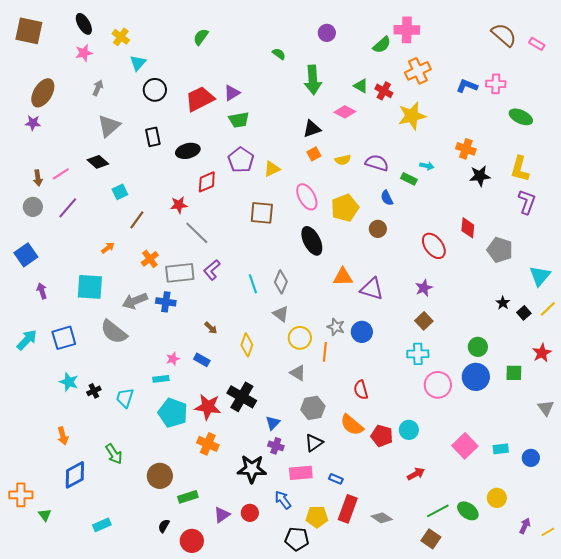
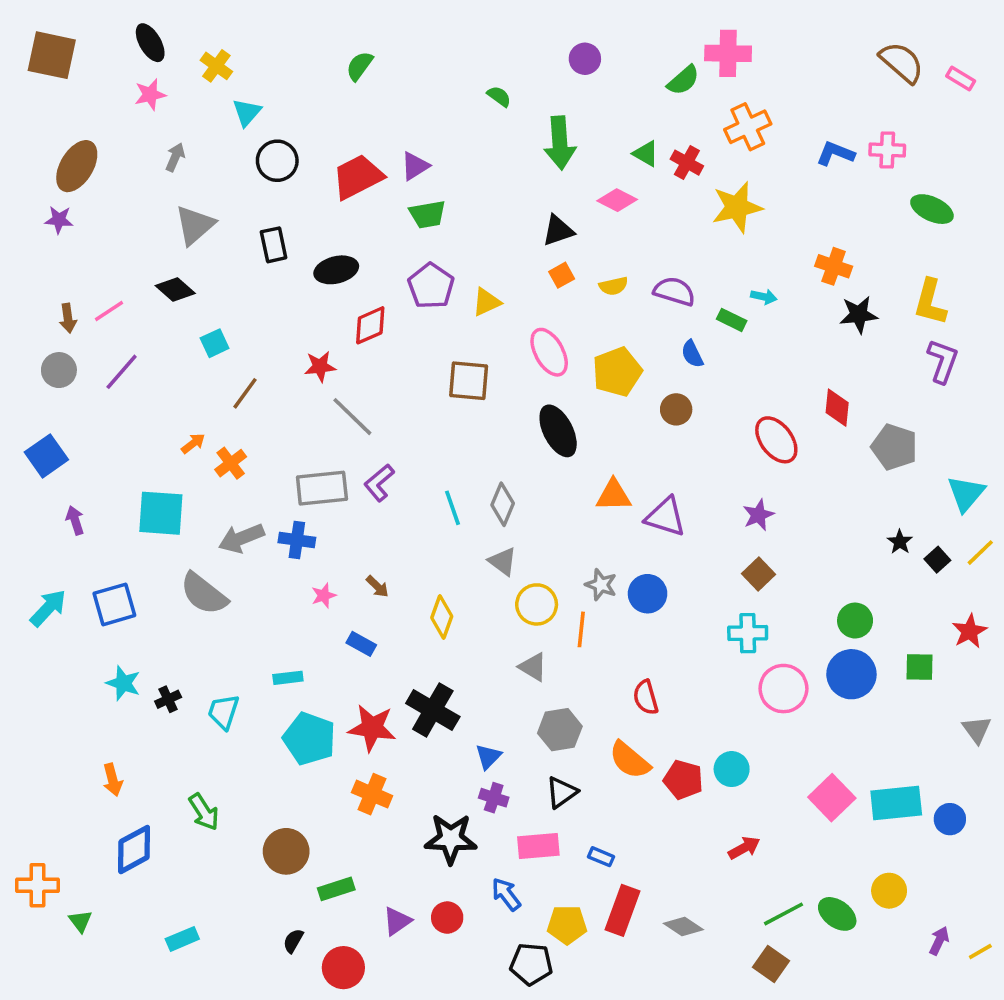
orange cross: (150, 259) -> (231, 463), moved
pink star: (173, 359) -> (324, 595), moved
cyan rectangle: (501, 449) -> (896, 803), size x1.8

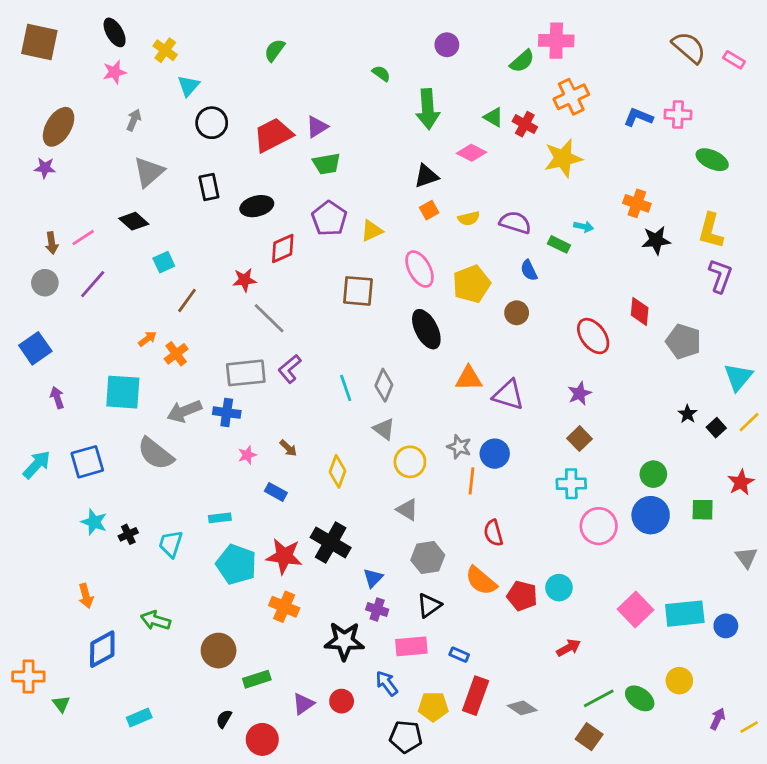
orange line: (581, 629) -> (471, 481), moved
green arrow: (204, 812) -> (156, 620), turned 140

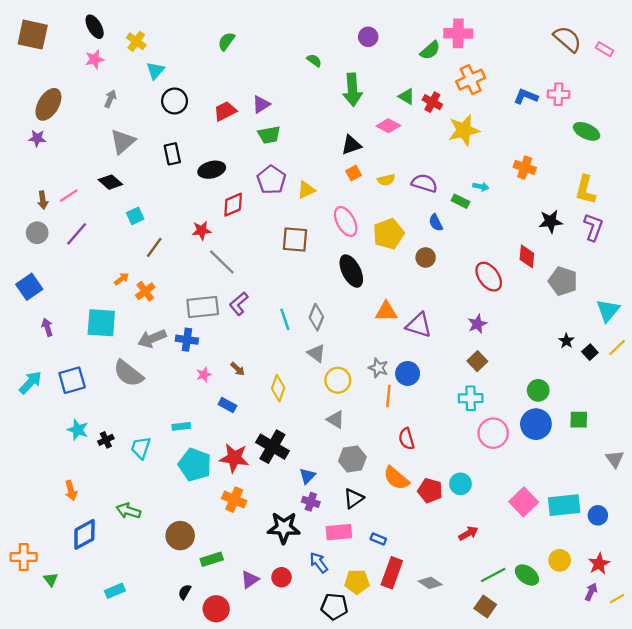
red trapezoid: (273, 135) -> (225, 111), size x0.7
black star: (656, 240) -> (551, 221), moved
red star: (741, 482) -> (599, 564), moved

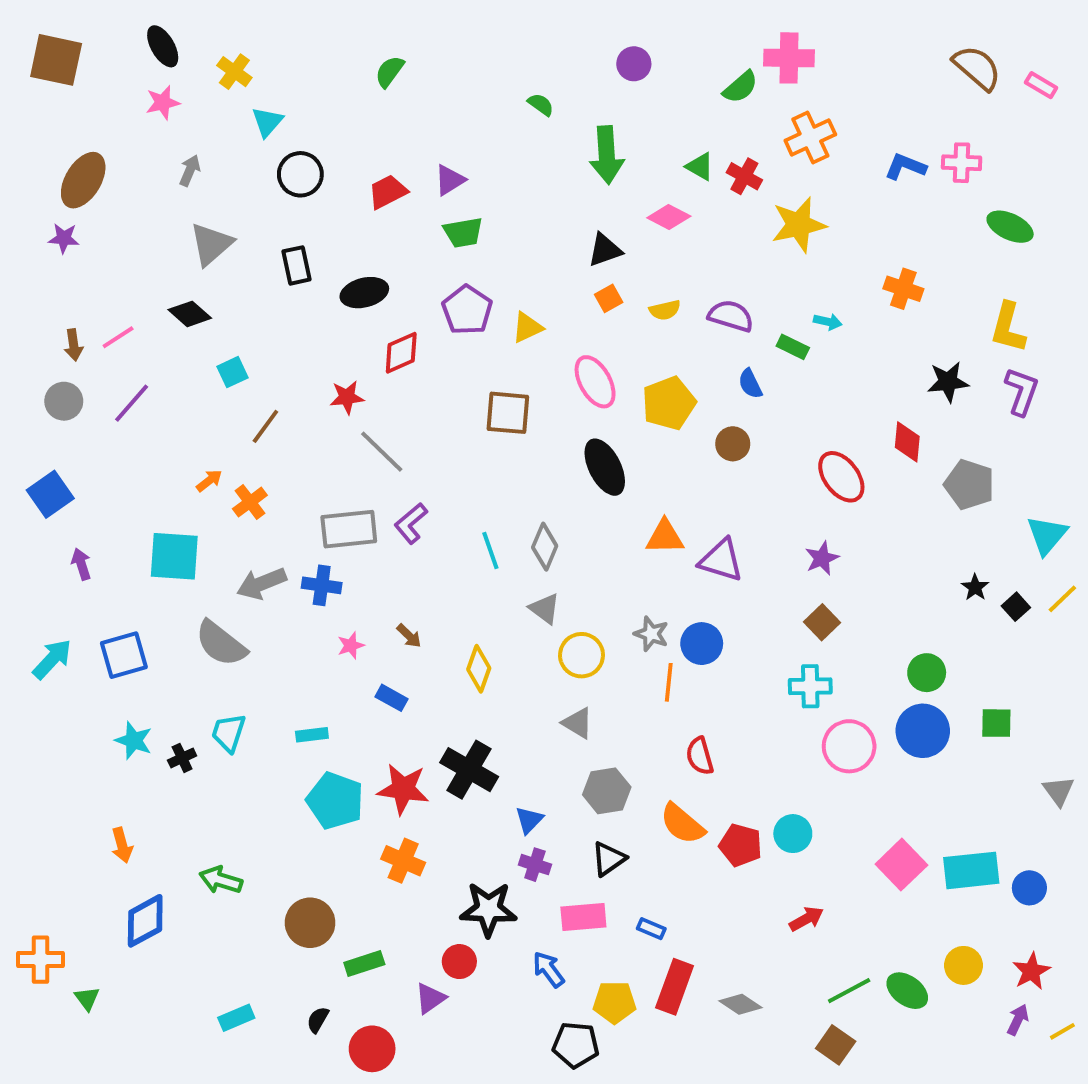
cyan trapezoid: (141, 448) -> (229, 733), moved
red circle: (281, 577) -> (459, 962), moved
cyan rectangle: (115, 591) -> (236, 1018), moved

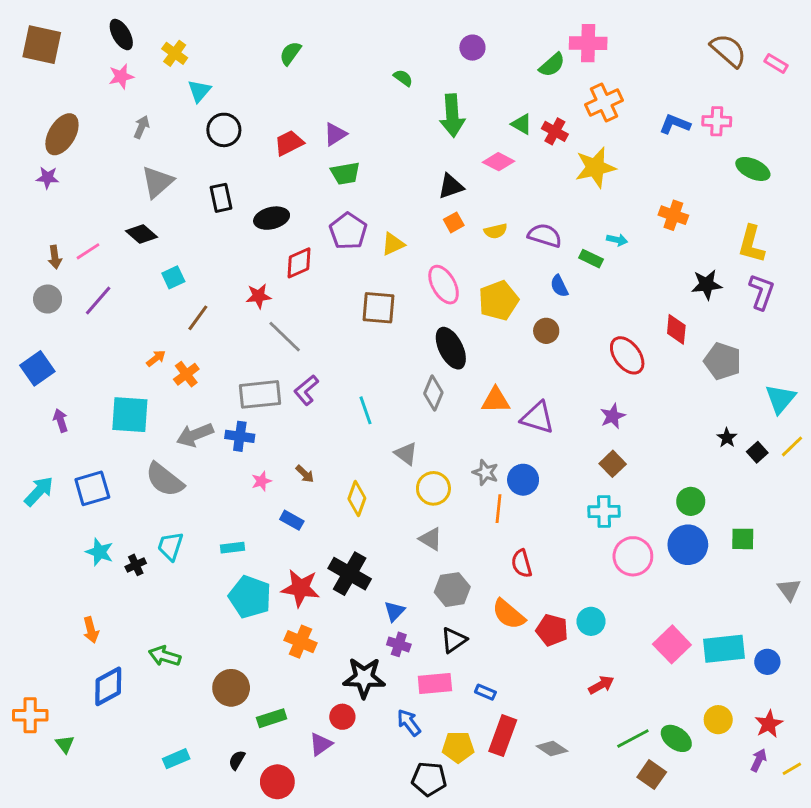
gray diamond: (545, 547) -> (433, 393), moved
brown square: (836, 1045) -> (652, 775), moved

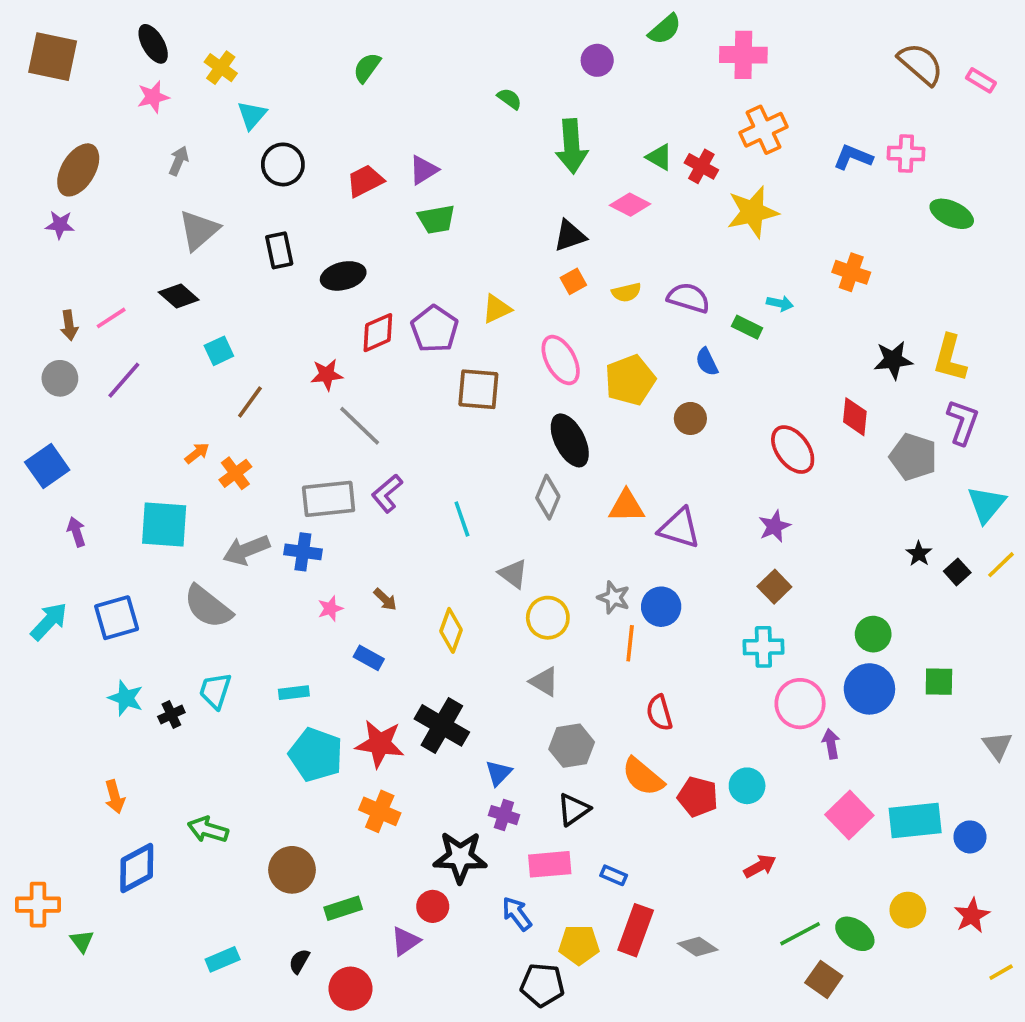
green semicircle: (552, 65) -> (665, 29), moved
purple pentagon: (348, 231) -> (435, 329), moved
yellow L-shape: (751, 244) -> (950, 358), moved
purple L-shape: (762, 292) -> (963, 422), moved
purple arrow: (759, 760) -> (831, 744), moved, turned -35

